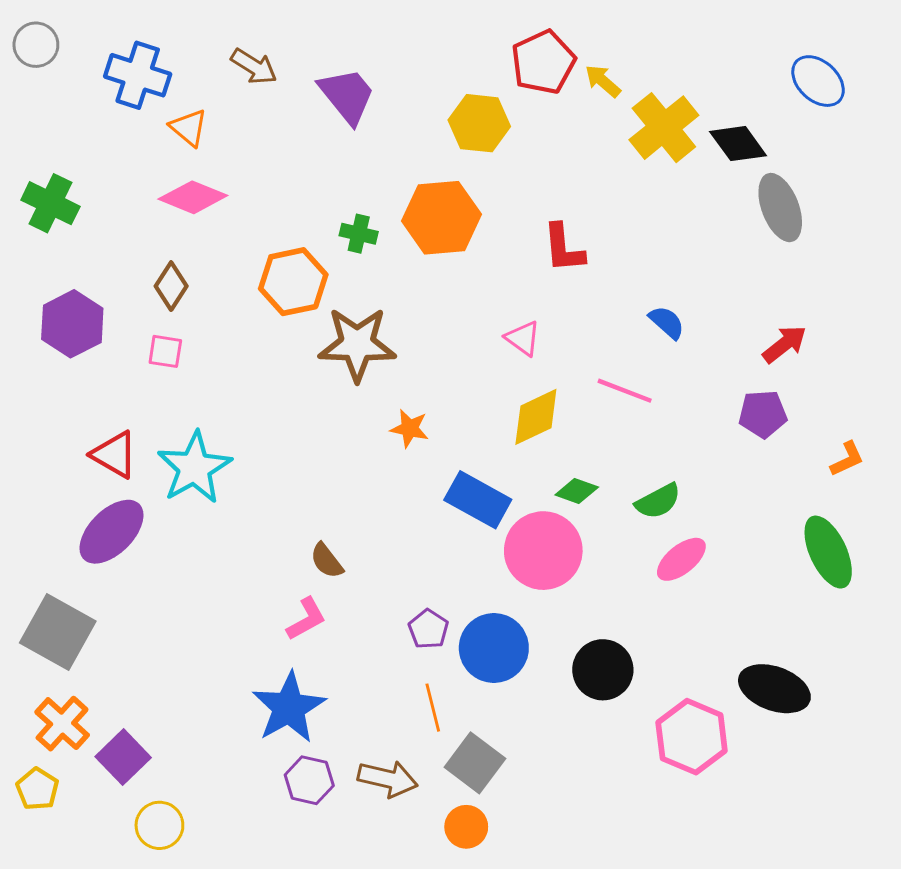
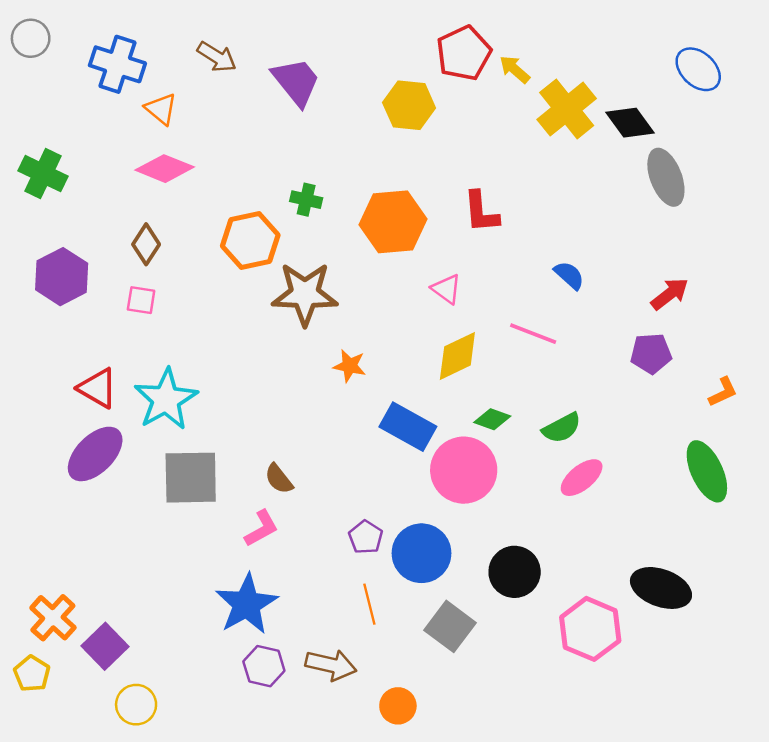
orange hexagon: (442, 218) -> (393, 222), moved
gray square: (58, 632) -> (191, 478), moved, turned -30
gray square: (475, 763) -> (450, 626), moved

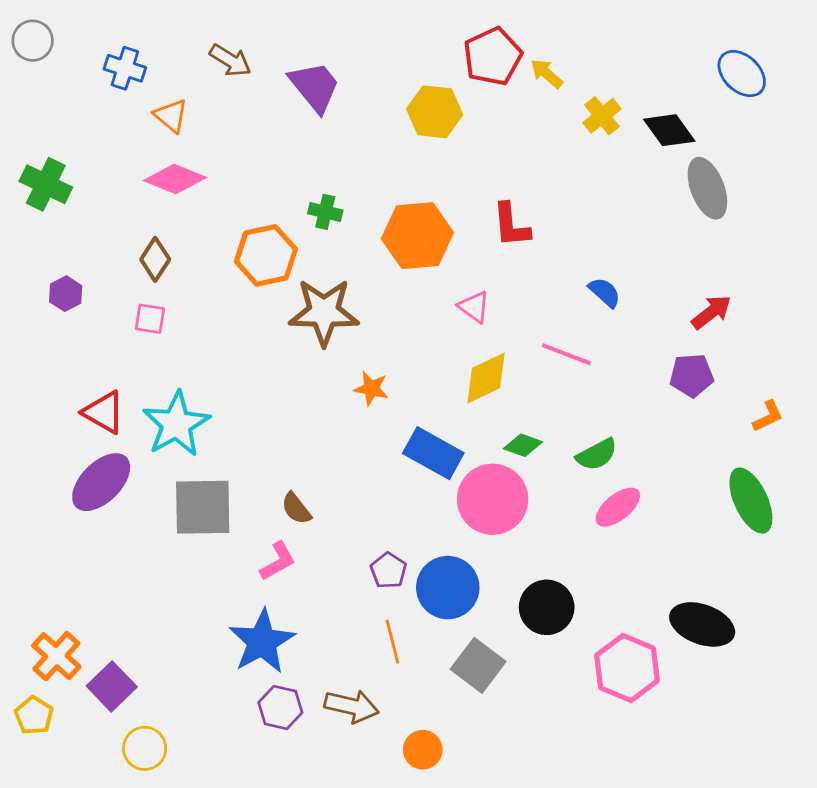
blue cross: (117, 64) -> (125, 68), size x0.7
yellow cross: (567, 109) -> (602, 116), size x0.6
purple hexagon: (62, 277) -> (66, 294), size x0.6

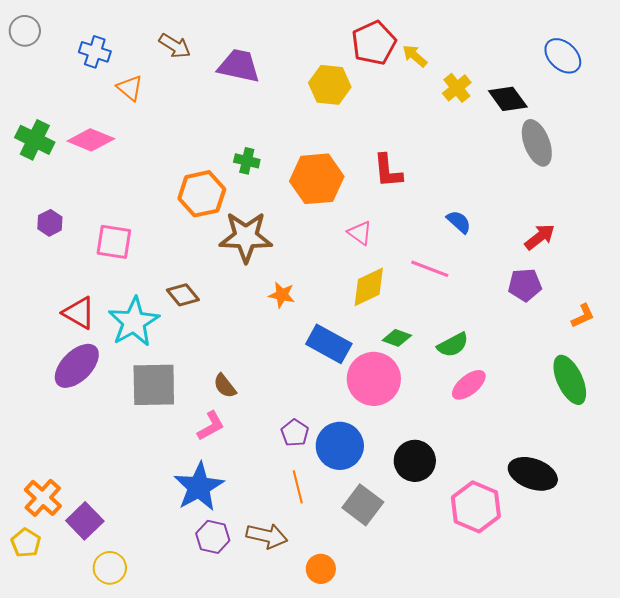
purple trapezoid: (315, 87) -> (239, 66), turned -39
pink diamond: (175, 179) -> (91, 140), moved
brown diamond: (155, 259) -> (183, 295), moved, turned -72
pink square: (150, 319) -> (114, 242), size x1.5

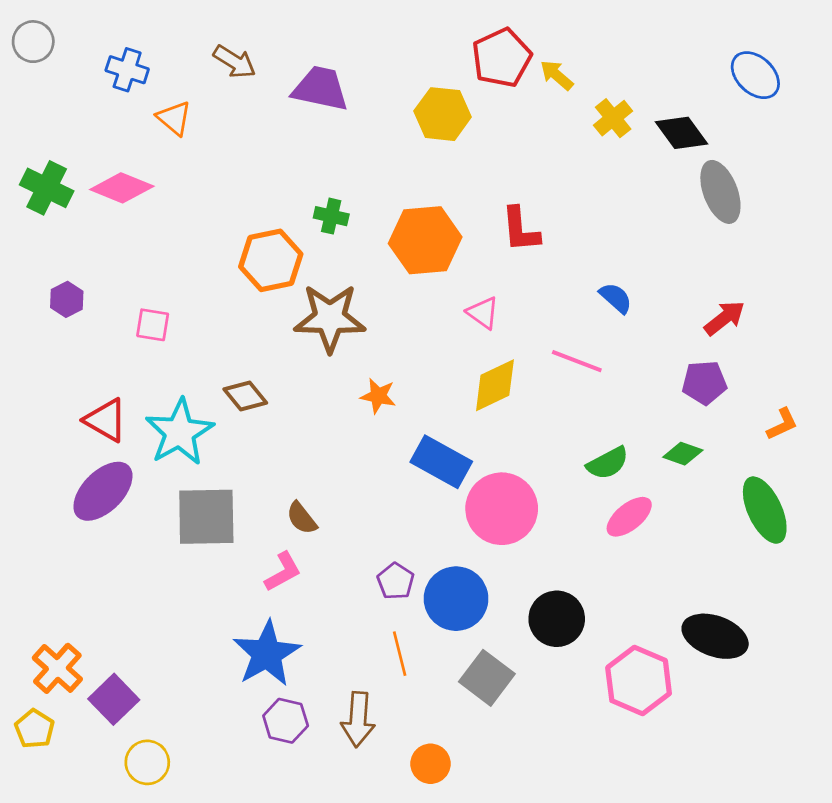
pink square: (114, 242) -> (153, 325), size x0.7
green diamond: (397, 338) -> (683, 454), moved
brown arrow: (267, 536) -> (358, 719), turned 81

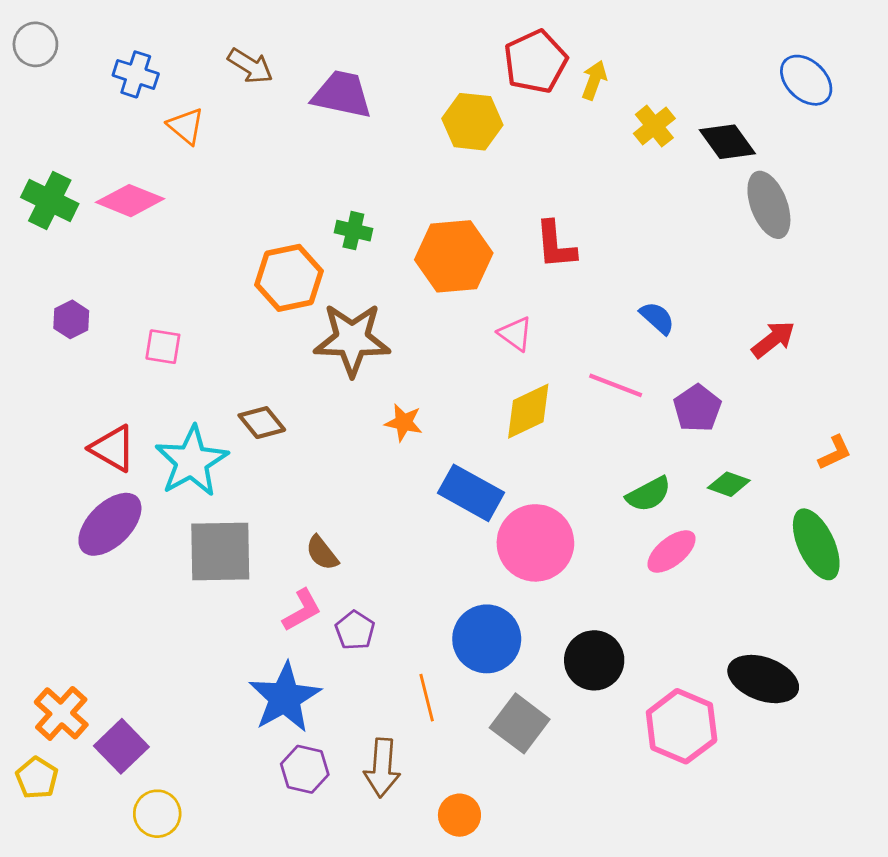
yellow arrow: (557, 75) -> (594, 80), turned 69
purple pentagon: (704, 383) -> (697, 408), moved, turned -30
purple pentagon: (396, 581) -> (355, 630), moved

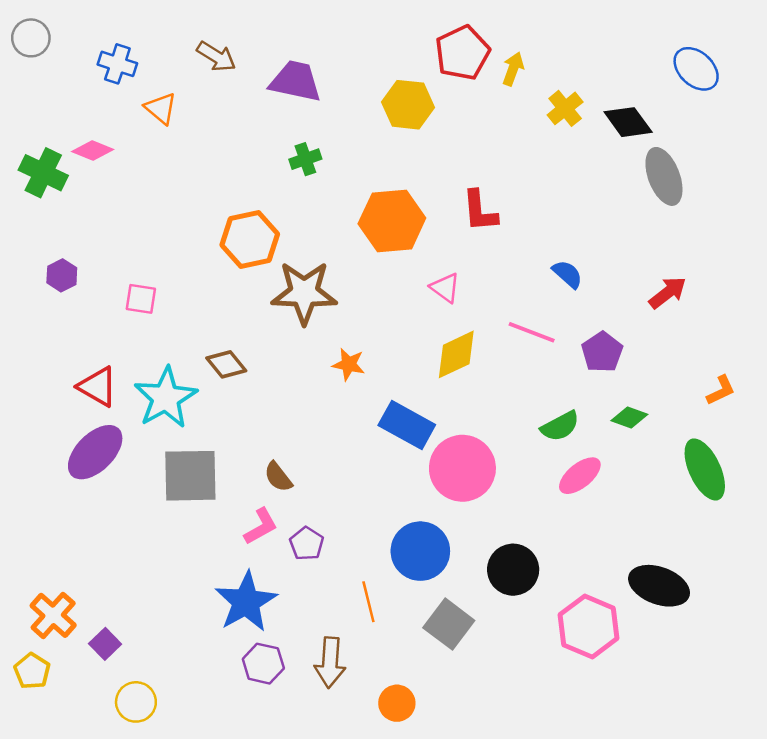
pink diamond: (130, 201) -> (93, 150), moved, size x0.7
green cross: (353, 231) -> (305, 159), moved, turned -32
purple square: (121, 746) -> (105, 644), size x0.7

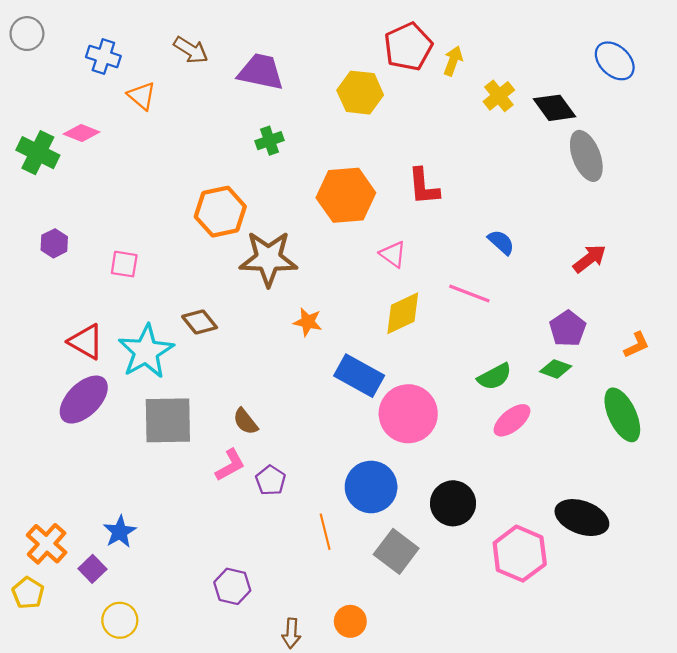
purple pentagon: (602, 352) -> (568, 329), moved
blue star: (246, 602) -> (120, 532), moved, size x0.6
brown arrow: (330, 662) -> (291, 633), moved, size x0.7

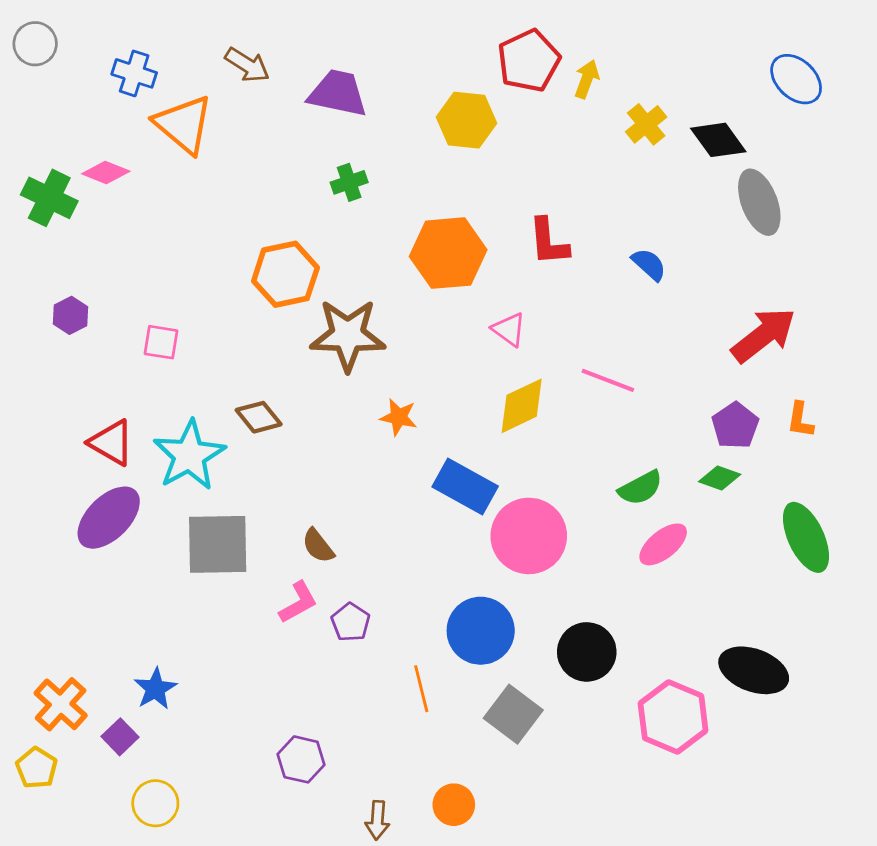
orange triangle: (142, 96) -> (184, 124), size x1.6
blue semicircle: (501, 242) -> (649, 264), moved
red arrow: (590, 259) -> (764, 335), size x1.5
orange L-shape: (637, 345) -> (800, 420), moved, turned 124

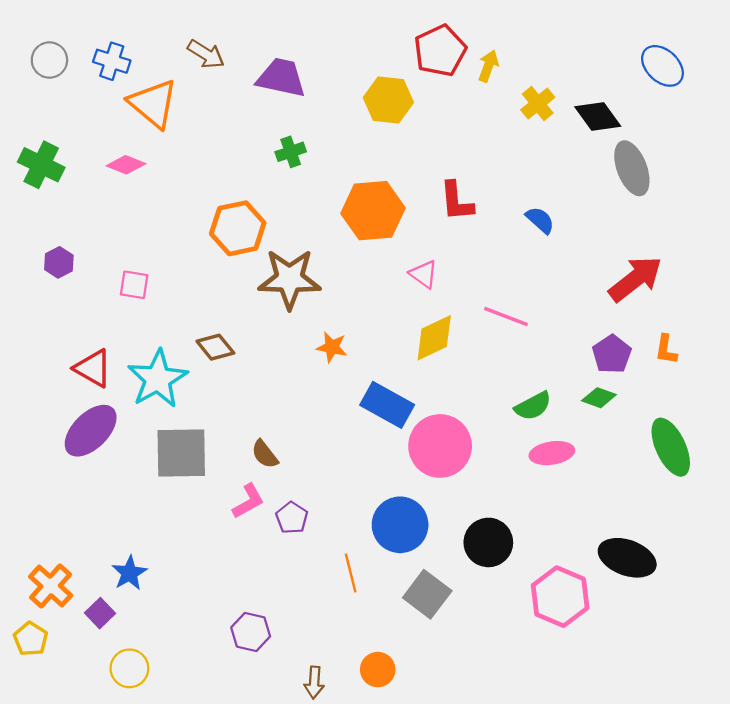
gray circle: (35, 44) -> (49, 60), moved
pink diamond: (106, 172) -> (126, 165), moved
pink ellipse: (663, 544) -> (552, 453), turned 30

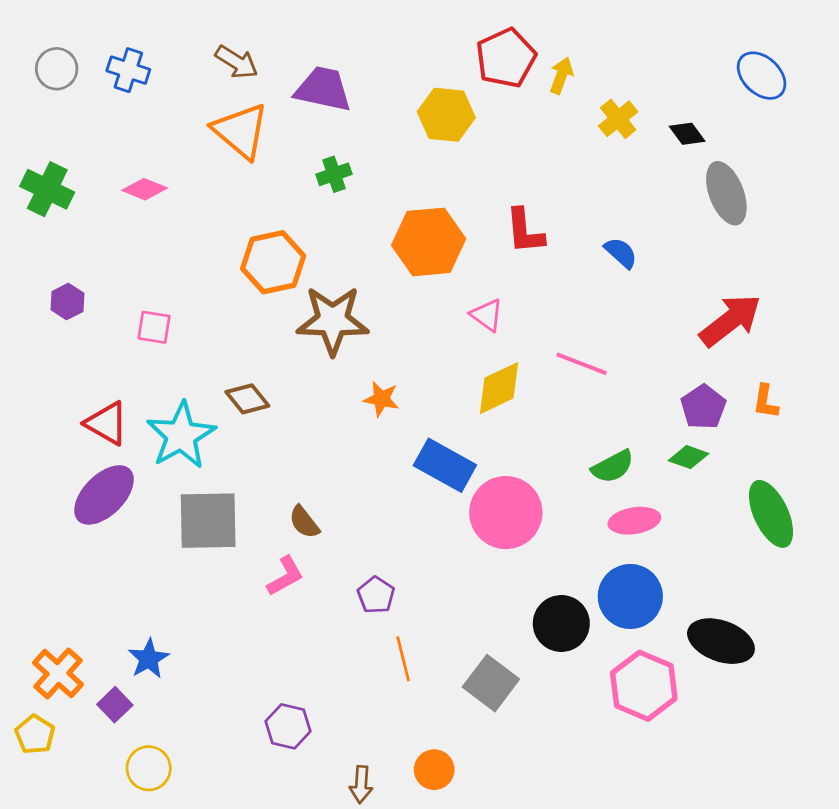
orange triangle: (153, 104) -> (241, 131), moved
black diamond: (598, 116) -> (687, 134), size x0.7
purple pentagon: (292, 518) -> (376, 595), moved
blue circle: (400, 525) -> (630, 596), moved

